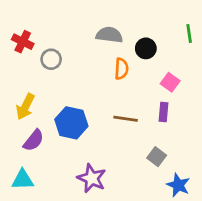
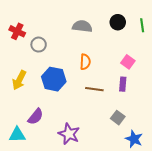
black circle: (146, 48) -> (118, 22), moved
orange semicircle: (121, 69) -> (85, 62), moved
blue hexagon: (71, 123) -> (54, 79), moved
purple semicircle: (34, 140) -> (36, 117), moved

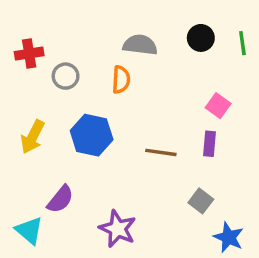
red cross: (17, 31) -> (29, 54), turned -35
orange semicircle: (85, 62) -> (121, 80), moved
cyan triangle: (17, 135) -> (29, 230), turned 42

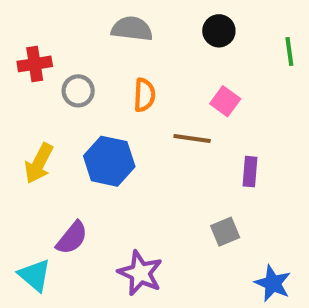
black circle: (201, 38) -> (219, 31), moved
gray semicircle: (140, 45) -> (132, 29), moved
pink square: (218, 106) -> (225, 101), moved
brown line: (161, 152) -> (192, 138), moved
gray square: (201, 201) -> (225, 232), moved, turned 30

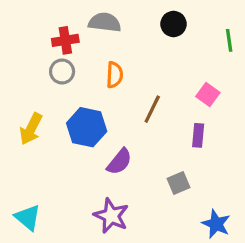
red cross: (35, 64) -> (65, 40), moved
pink square: (225, 101) -> (208, 94), moved
brown line: (192, 138) -> (152, 109), turned -72
purple semicircle: (72, 238) -> (119, 162), moved

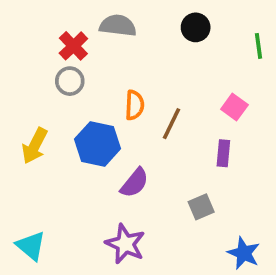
red cross: (65, 40) -> (73, 46), turned -35
orange semicircle: (115, 75) -> (135, 105), moved

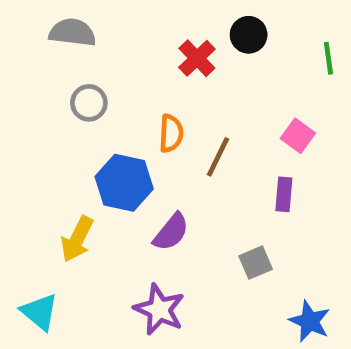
gray semicircle: (118, 26) -> (72, 32), moved
red cross: (73, 46) -> (197, 58), moved
yellow arrow: (35, 146) -> (77, 239), moved

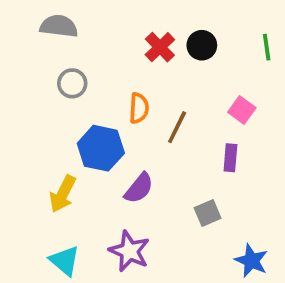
black circle: (249, 35) -> (202, 45), moved
cyan triangle: (40, 312) -> (65, 261), moved

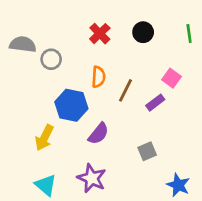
gray semicircle: (59, 26) -> (23, 44), moved
red cross: (160, 47) -> (100, 34), moved
purple rectangle: (230, 158) -> (155, 103), moved, turned 48

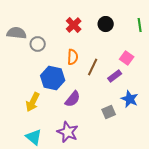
blue star: (178, 185) -> (130, 99), moved

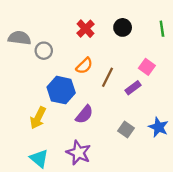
orange semicircle: (73, 57) -> (84, 66), turned 42
blue star: (130, 99) -> (158, 127), moved
gray square: (109, 112) -> (126, 129), turned -32

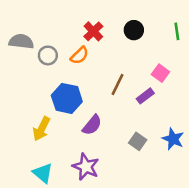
orange semicircle: (84, 66) -> (79, 55), moved

